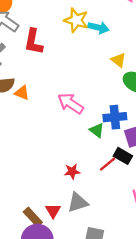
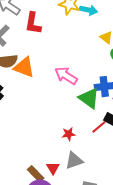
orange triangle: (22, 93) -> (24, 67), size x1.6
green triangle: (97, 130) -> (89, 98), size x1.6

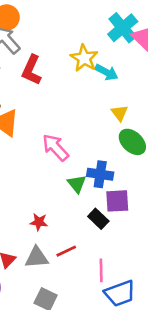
green triangle: (89, 98) -> (77, 184), size x0.7
red line: (99, 127) -> (66, 251), moved

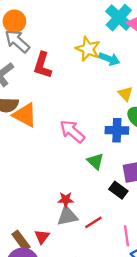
blue cross: (100, 174) -> (117, 130), moved
gray triangle: (37, 257) -> (67, 216), moved

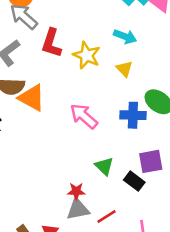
yellow star: (88, 49) -> (87, 55), moved
yellow triangle: (125, 94) -> (124, 69), moved
green triangle: (95, 161) -> (104, 166), moved

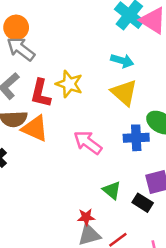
red L-shape: (51, 43) -> (41, 93), moved
yellow star: (87, 55) -> (69, 84), moved
yellow triangle: (124, 69) -> (124, 93), size x1.6

